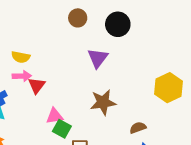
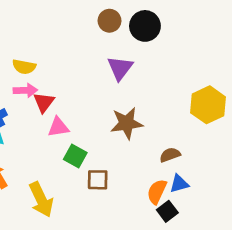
brown circle: (78, 18) -> (109, 21), moved
pink triangle: (54, 116) -> (58, 127), moved

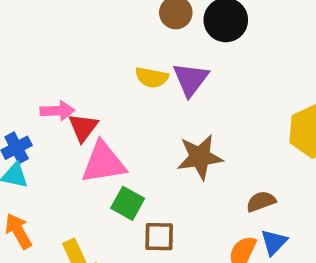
yellow semicircle: (24, 67) -> (152, 77), moved
pink triangle: (58, 127) -> (104, 163), size x1.5
blue triangle: (179, 184) -> (274, 242), turned -30

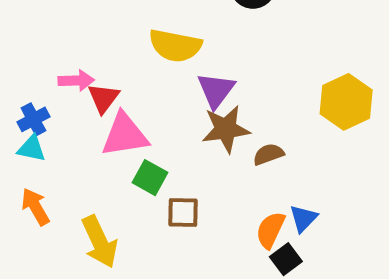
yellow semicircle: (152, 77) -> (175, 46), size x1.5
purple triangle: (191, 79) -> (216, 90), moved
brown semicircle: (261, 201) -> (268, 154), moved

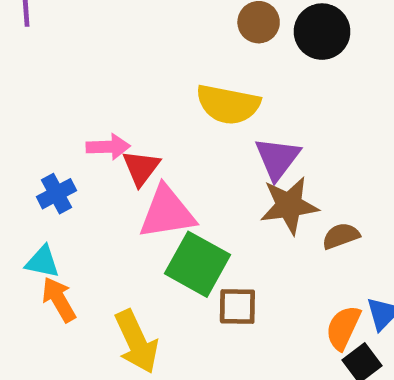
cyan triangle: (32, 148) -> (42, 262), moved
green square: (150, 178) -> (197, 264), size x1.5

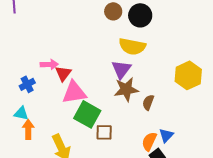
yellow semicircle: (228, 104) -> (132, 46), moved
brown semicircle: (341, 236) -> (148, 102), turned -49
orange arrow: (59, 299) -> (28, 129), turned 30

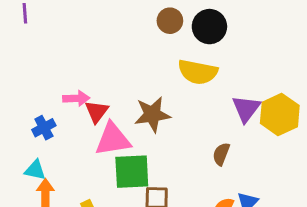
purple triangle: (121, 69) -> (246, 109), moved
brown star: (126, 89) -> (152, 114), moved
green square: (87, 114) -> (132, 172), turned -32

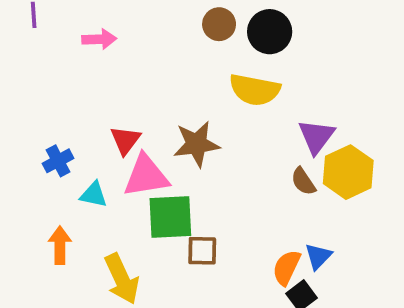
pink arrow: (76, 98) -> (99, 39), moved
yellow hexagon: (280, 114) -> (348, 172), moved
brown semicircle: (221, 154) -> (303, 181), moved, turned -55
cyan triangle: (35, 170) -> (94, 195), moved

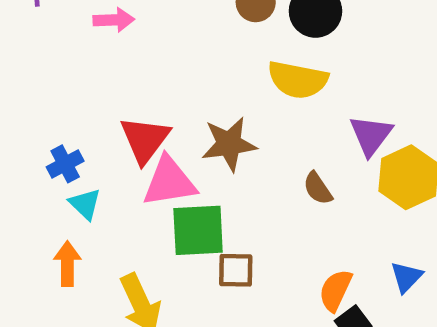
red triangle: (125, 140) -> (145, 140), size x1.4
brown semicircle: (303, 181) -> (318, 188), moved
cyan triangle: (94, 195) -> (85, 204), moved, turned 32
blue triangle: (318, 256) -> (406, 277), moved

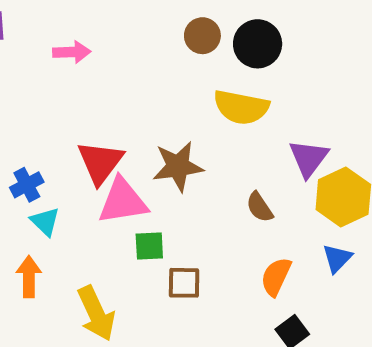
green square: (198, 230) -> (149, 246), size x0.6
blue triangle: (406, 277) -> (337, 258), moved
orange semicircle: (335, 290) -> (276, 277), moved

